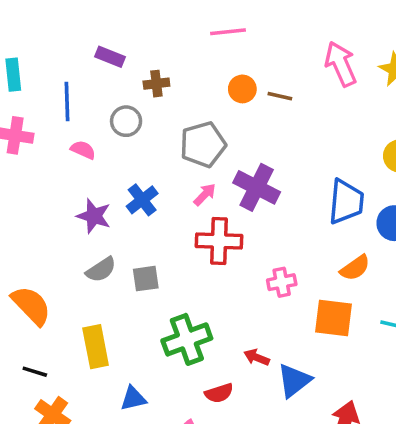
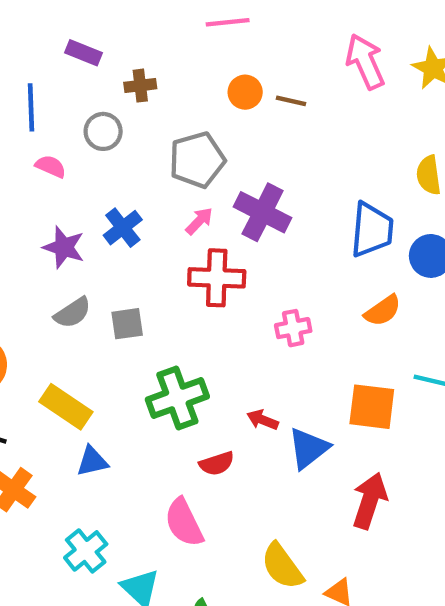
orange square: (334, 318) -> (372, 407), moved
yellow rectangle: (96, 347) -> (66, 407), turned -45
blue triangle: (133, 398) -> (92, 461), moved

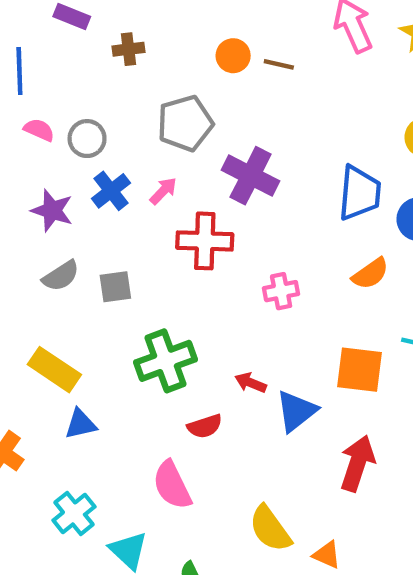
gray circle: (103, 131) -> (87, 139), moved
pink arrow: (199, 221) -> (163, 191), moved

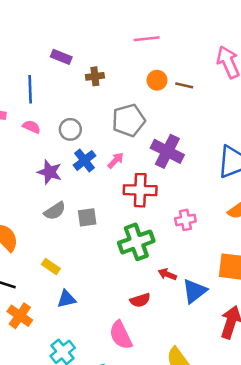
pink semicircle: (39, 130) -> (31, 127), moved
green cross: (166, 361) -> (136, 242), moved
yellow rectangle: (54, 370) -> (51, 267), size x0.6

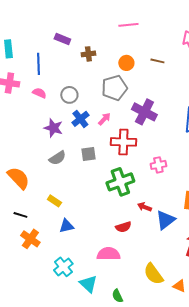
orange circle: (157, 80) -> (126, 63), moved
gray square: (87, 217) -> (88, 154), moved
pink semicircle: (121, 335) -> (108, 254), turned 115

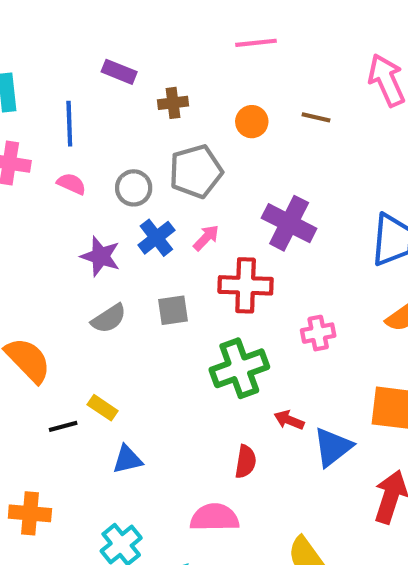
gray pentagon: (114, 88) -> (196, 171), moved
black line: (20, 215) -> (63, 426), moved, turned -32
red semicircle: (123, 227) -> (246, 462), turned -63
orange cross: (30, 239) -> (30, 513), moved, turned -30

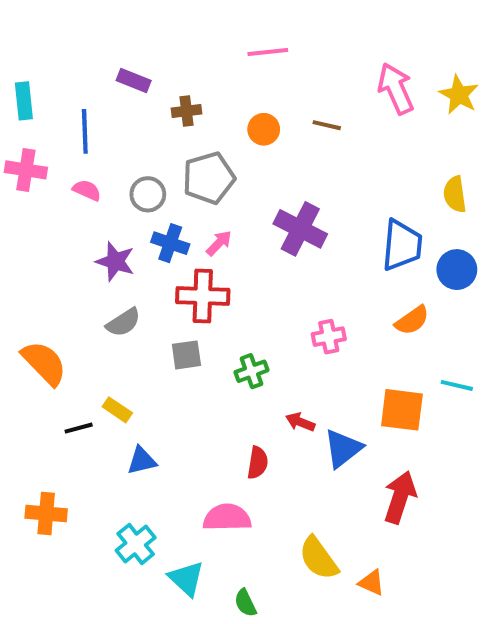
blue cross: (156, 238) -> (170, 243), turned -33
red cross: (246, 285) -> (203, 296), moved
gray square: (173, 310) -> (186, 355), moved
green cross: (239, 368) -> (252, 371), size x0.6

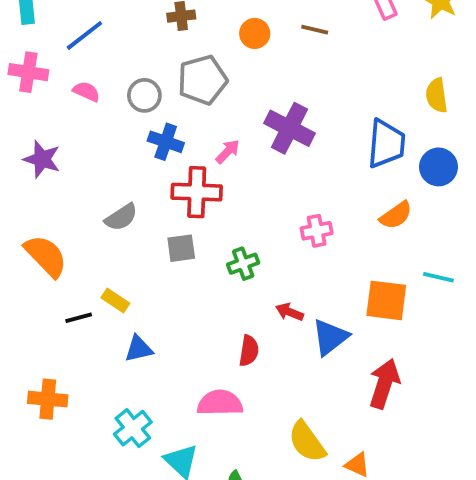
blue line: (85, 131) -> (84, 35), turned 54
pink arrow: (219, 243) -> (228, 151), moved
purple star: (115, 261) -> (42, 159), moved

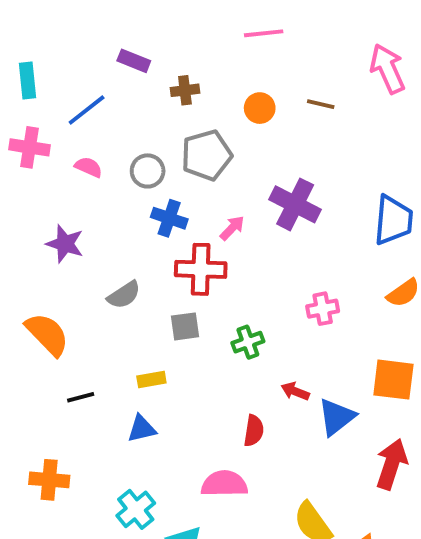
purple star: (42, 159) -> (65, 244), moved
yellow rectangle: (115, 300) -> (151, 380), moved, turned -44

